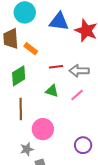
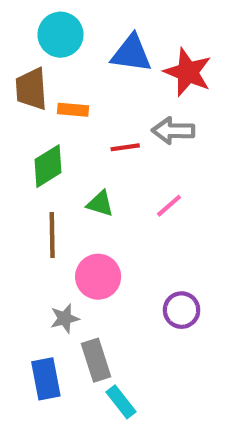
orange rectangle: (31, 49) -> (73, 110), turned -32
gray arrow: (79, 71) -> (173, 131), moved
green triangle: (52, 91) -> (100, 204), moved

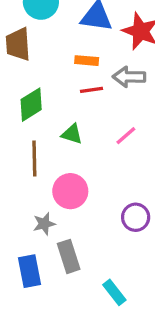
orange rectangle: (73, 110) -> (87, 61), moved
cyan rectangle: (121, 402) -> (114, 292), moved

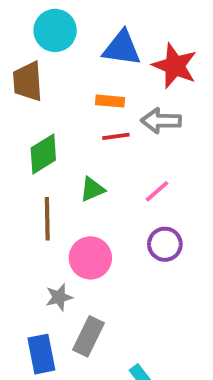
green triangle: (72, 134) -> (92, 189), turned -40
purple circle: (136, 217) -> (165, 244), moved
gray rectangle: (69, 256) -> (88, 336), turned 44

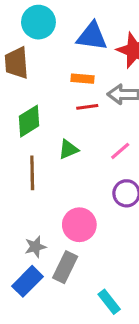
pink circle: (90, 258) -> (79, 225), moved
gray star: (59, 297) -> (35, 247), moved
blue rectangle: (41, 354) -> (27, 281), turned 56

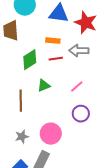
green diamond: (29, 121) -> (30, 60), moved
gray star: (35, 247) -> (22, 137), moved

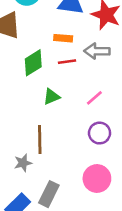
brown line: (21, 101) -> (40, 140), moved
pink circle: (51, 134) -> (97, 179), moved

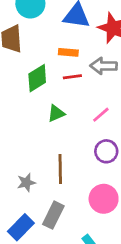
brown line: (40, 140) -> (60, 169), moved

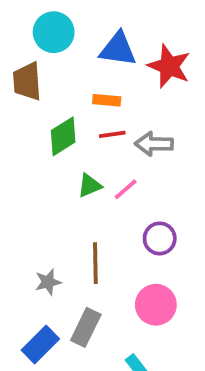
gray arrow: (104, 66) -> (154, 144), moved
pink line: (101, 115) -> (126, 189), moved

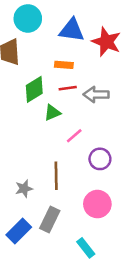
green triangle: (90, 185) -> (52, 113), moved
pink line: (126, 189) -> (74, 136), moved

